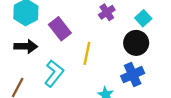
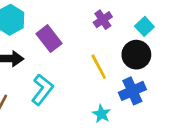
yellow line: (87, 53) -> (99, 67), moved, turned -40

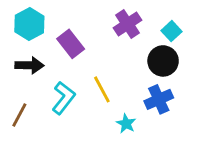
purple cross: (103, 20) -> (127, 24), size x1.4
yellow line: (99, 67) -> (102, 89), moved

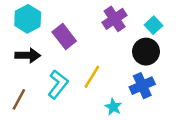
yellow line: (102, 89) -> (92, 77), turned 60

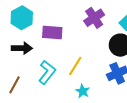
purple rectangle: (64, 36) -> (52, 32), turned -48
cyan star: (113, 107) -> (83, 91), moved

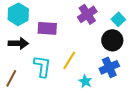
cyan L-shape: (47, 72) -> (42, 66), turned -30
cyan star: (83, 91) -> (85, 81), moved

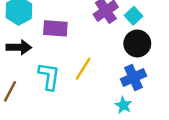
cyan square: (118, 19) -> (133, 16), moved
cyan star: (85, 81) -> (123, 105), moved

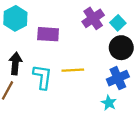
black arrow: (19, 47) -> (15, 63), moved, turned -85
yellow line: (83, 69) -> (73, 70), turned 55

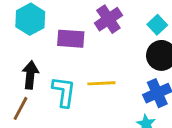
purple cross: (93, 18) -> (108, 19), moved

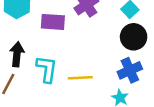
yellow line: (101, 83) -> (80, 78), moved

